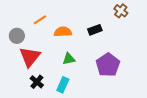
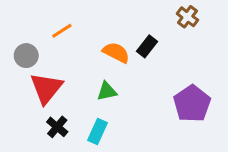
black rectangle: (95, 30) -> (147, 46), turned -32
orange semicircle: (63, 32) -> (116, 52), moved, turned 30
purple pentagon: (108, 65) -> (192, 104), moved

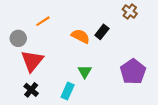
green triangle: (107, 91) -> (85, 72), moved, turned -48
black cross: (57, 127) -> (31, 90), moved

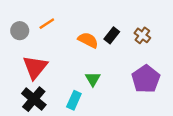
brown cross: (130, 12) -> (142, 35), moved
gray circle: (18, 38) -> (20, 31), moved
black cross: (31, 90) -> (34, 99), size x1.5

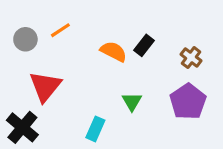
brown cross: (142, 35) -> (191, 58), moved
green triangle: (93, 79) -> (132, 102), moved
black cross: (34, 99) -> (22, 127), moved

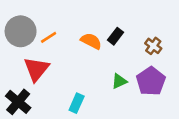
orange line: (60, 30) -> (49, 37), moved
gray circle: (25, 39) -> (21, 31), size x1.6
green triangle: (132, 102) -> (119, 81), moved, turned 35

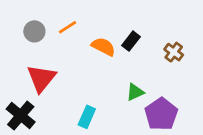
gray circle: (21, 31) -> (34, 31), moved, size x0.6
orange line: (49, 37) -> (68, 27), moved
purple pentagon: (151, 81) -> (161, 114), moved

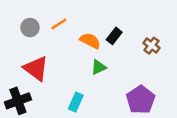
red triangle: (41, 78) -> (36, 68), turned -32
green triangle: (135, 92) -> (99, 67), moved
black cross: (21, 116) -> (18, 101), turned 30

